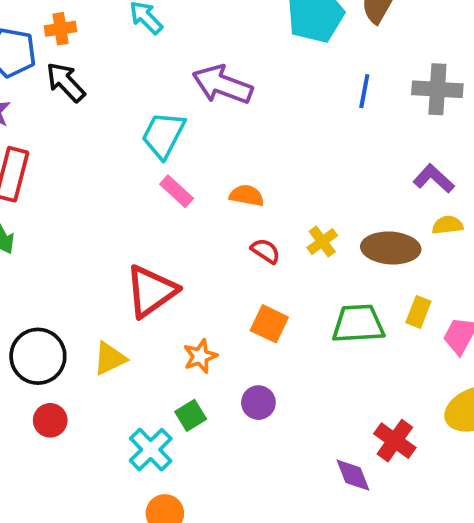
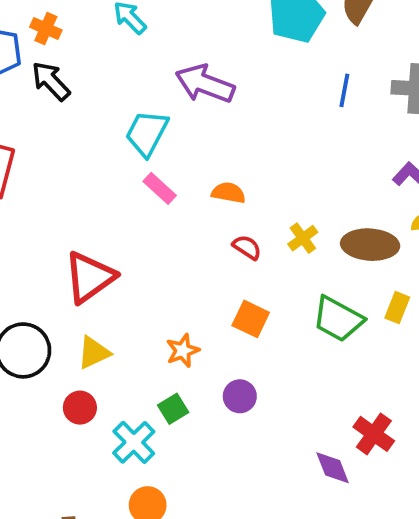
orange cross: (60, 29) -> (46, 29), turned 32
red triangle: (151, 291) -> (90, 277), moved
green trapezoid: (358, 324) -> (338, 319), turned -148
red circle: (50, 420) -> (80, 408), moved

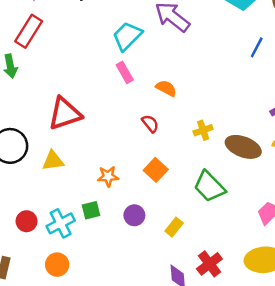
red semicircle: (247, 247) -> (150, 123), moved
yellow rectangle: (397, 308) -> (174, 227), moved
red circle: (80, 408) -> (27, 221), moved

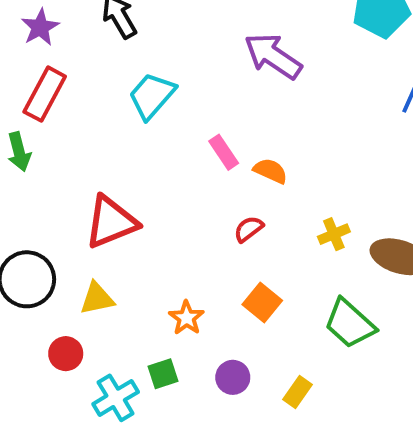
cyan trapezoid: (127, 36) -> (152, 96), moved
pink rectangle: (125, 72) -> (224, 152), moved
red semicircle: (150, 123) -> (249, 229), turned -84
orange star: (108, 176) -> (187, 318), turned -30
red circle: (27, 221) -> (66, 354), moved

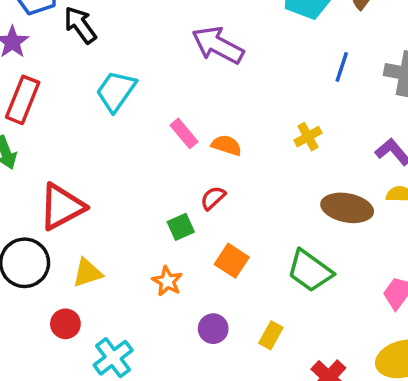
red triangle: (111, 222) -> (62, 207), moved
yellow cross: (334, 234) -> (308, 137), moved
green square: (163, 374) -> (181, 227), moved

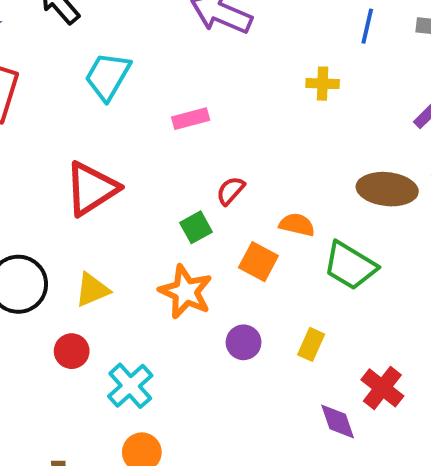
pink rectangle: (184, 133) -> (191, 119), turned -60
yellow cross: (308, 137) -> (323, 84), moved, turned 36
orange semicircle: (226, 145) -> (297, 225), moved
red triangle: (62, 207) -> (91, 189), moved
orange star: (167, 281) -> (186, 292), size x1.5

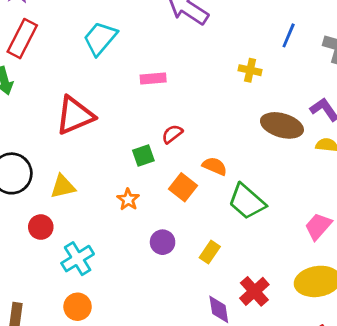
brown ellipse: (387, 189) -> (282, 125), moved
orange star: (186, 292) -> (128, 199), size x0.6

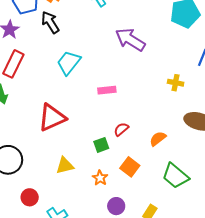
orange semicircle: (215, 166) -> (158, 139), moved, turned -60
yellow triangle: (63, 187) -> (65, 166), moved
orange star: (128, 199) -> (100, 178), moved

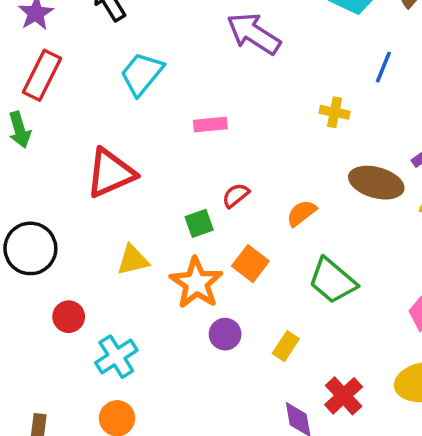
orange star: (100, 178) -> (196, 283), size x1.8

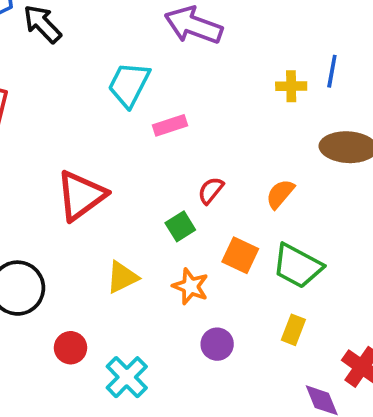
blue line: (383, 67) -> (332, 71), moved
cyan trapezoid: (142, 74) -> (129, 85), moved
green trapezoid: (332, 281) -> (298, 266), moved
orange star: (196, 283) -> (190, 286), size x0.7
purple circle: (225, 334) -> (217, 344), moved

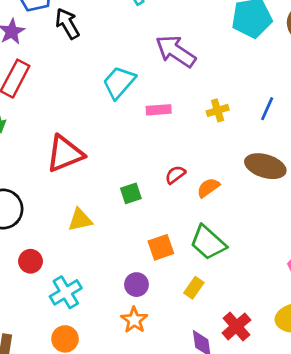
yellow cross: (291, 86) -> (218, 110), moved, turned -30
pink rectangle: (170, 125) -> (159, 110), moved
red semicircle: (211, 190) -> (175, 175), moved
orange square: (240, 255) -> (161, 247), moved, turned 32
orange star: (190, 286) -> (134, 320), moved

